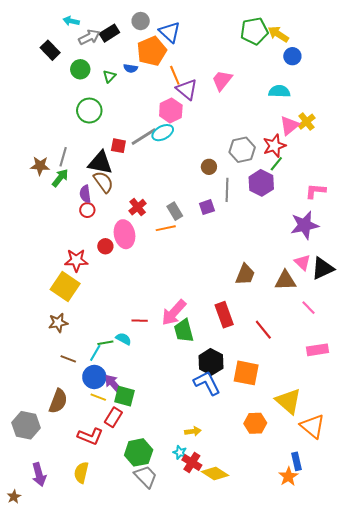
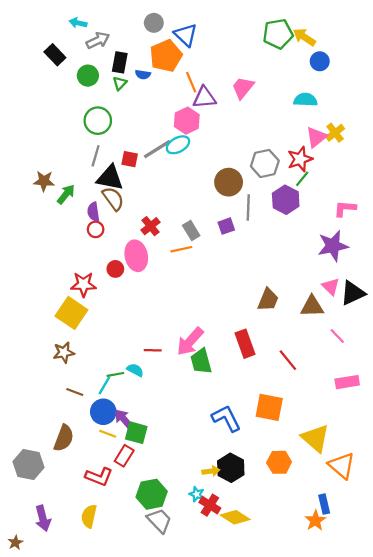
black rectangle: (109, 33) -> (120, 62), moved, turned -48
purple triangle: (187, 89) -> (204, 98), turned -45
gray line: (63, 157) -> (96, 156), moved
brown circle: (209, 167) -> (229, 182), size x1.6
black hexagon: (211, 362) -> (231, 468), moved

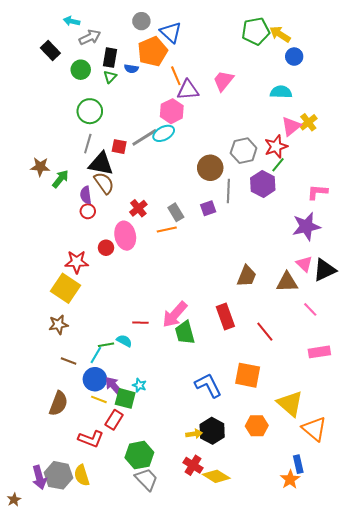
gray hexagon: (29, 465) -> (58, 475), moved
cyan star: (197, 494) -> (139, 385), moved
yellow semicircle: (89, 516) -> (82, 475), turned -30

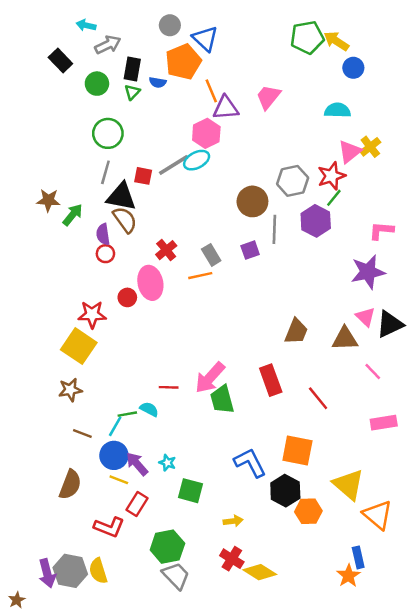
green square: (125, 398) -> (191, 491), moved
black hexagon: (212, 431) -> (285, 491), moved

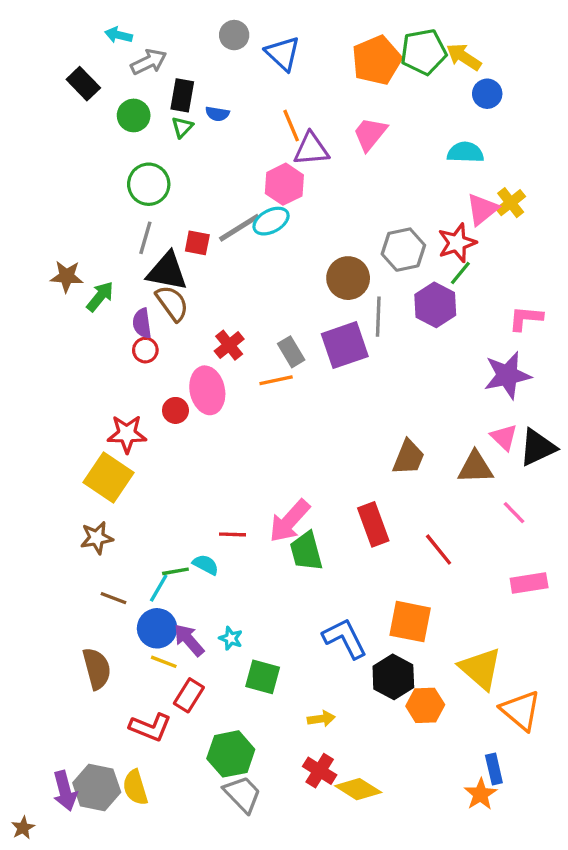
orange pentagon: (183, 62) -> (377, 60), moved
purple square: (250, 250) -> (345, 345), size x1.8
brown semicircle: (70, 485) -> (97, 669), turned -36

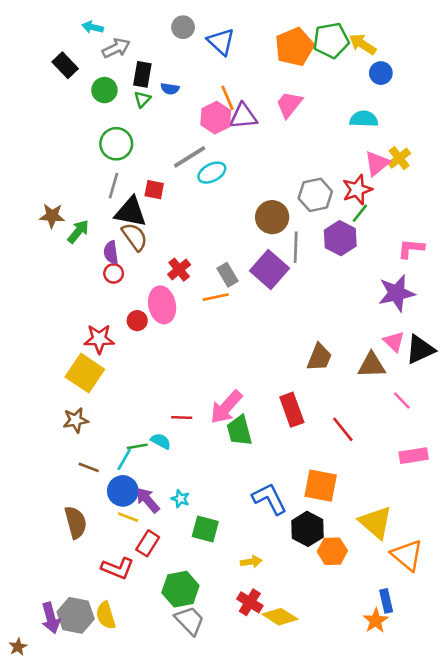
pink hexagon: (284, 184) -> (216, 118), moved
gray line: (239, 228) -> (190, 157), moved
purple square: (345, 345) -> (269, 270), turned -30

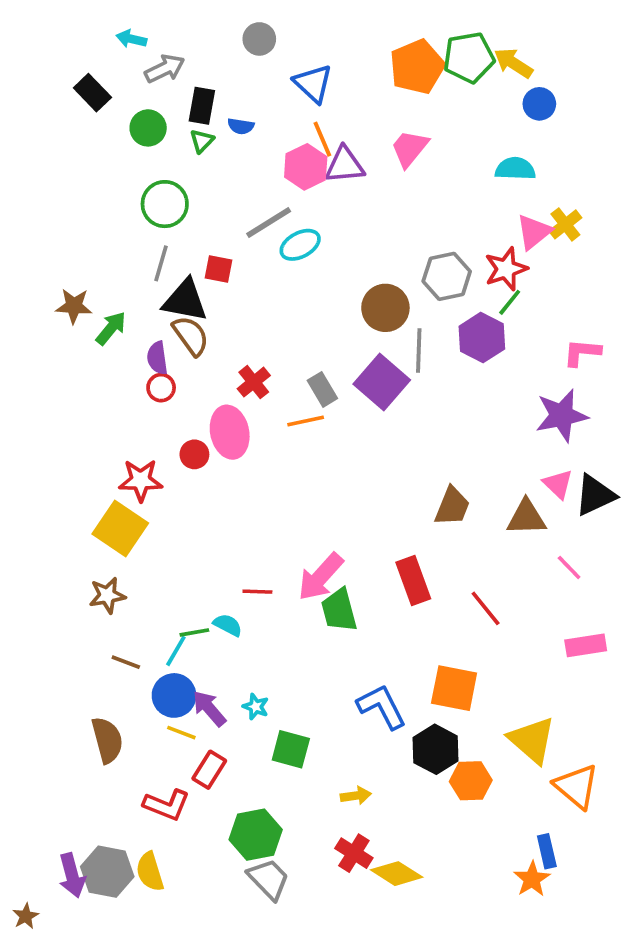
blue triangle: (221, 42) -> (313, 83), moved

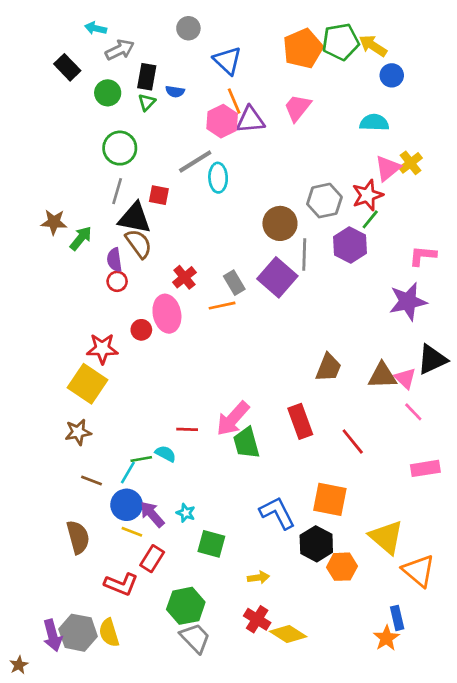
cyan ellipse: (300, 245) -> (218, 178), turned -64
pink triangle: (558, 484) -> (405, 378), moved

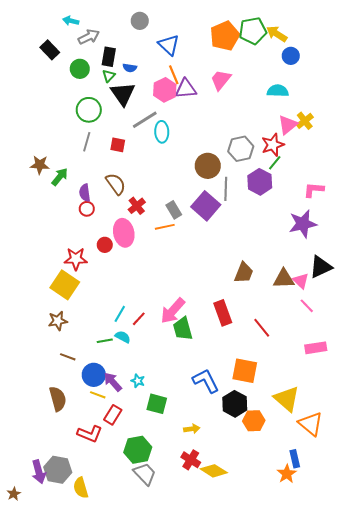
black triangle: (135, 218) -> (123, 94), moved, turned 44
brown semicircle: (139, 244) -> (116, 184), moved
red line: (187, 429) -> (139, 319), turned -49
cyan line: (128, 472) -> (120, 314), moved
yellow semicircle: (109, 633) -> (81, 488), moved

